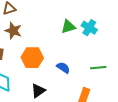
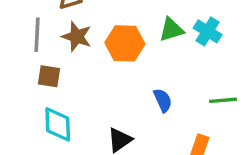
orange hexagon: (32, 58) -> (125, 43), moved
blue semicircle: (63, 68) -> (163, 100), turned 32

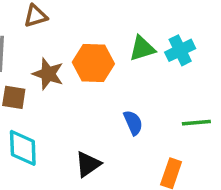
cyan cross: (208, 31) -> (180, 50), turned 32
brown star: (77, 37) -> (48, 74), moved

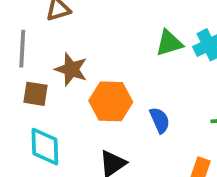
orange hexagon: (93, 63) -> (111, 101), moved

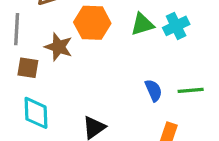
orange hexagon: (111, 101) -> (92, 23), moved
blue semicircle: (160, 120) -> (154, 90), moved

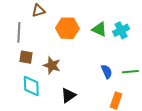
green triangle: (142, 24) -> (99, 29), turned 42
brown star: (58, 47) -> (52, 65), moved

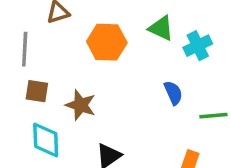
green triangle: (99, 29) -> (161, 28), moved
blue semicircle: (107, 72) -> (173, 93), moved

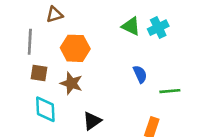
orange hexagon: (107, 42) -> (75, 48), moved
cyan cross: (198, 46) -> (158, 28), moved

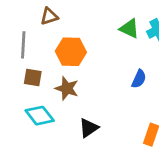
blue semicircle: (140, 74) -> (139, 79), turned 48
cyan diamond: (45, 109) -> (40, 116), turned -36

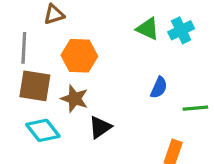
brown square: (33, 78) -> (35, 86), size x1.5
black triangle: (89, 128) -> (100, 127), moved

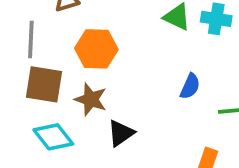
cyan cross: (181, 30) -> (216, 19), turned 35

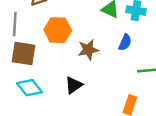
blue semicircle: (190, 86) -> (125, 42), moved
brown star: (91, 99) -> (88, 50), moved, turned -30

